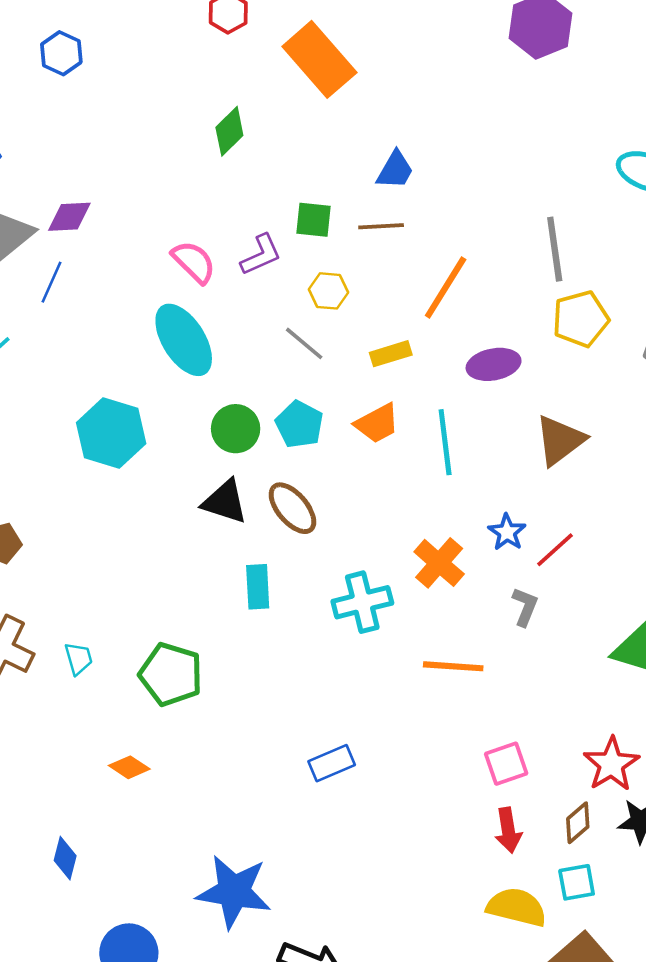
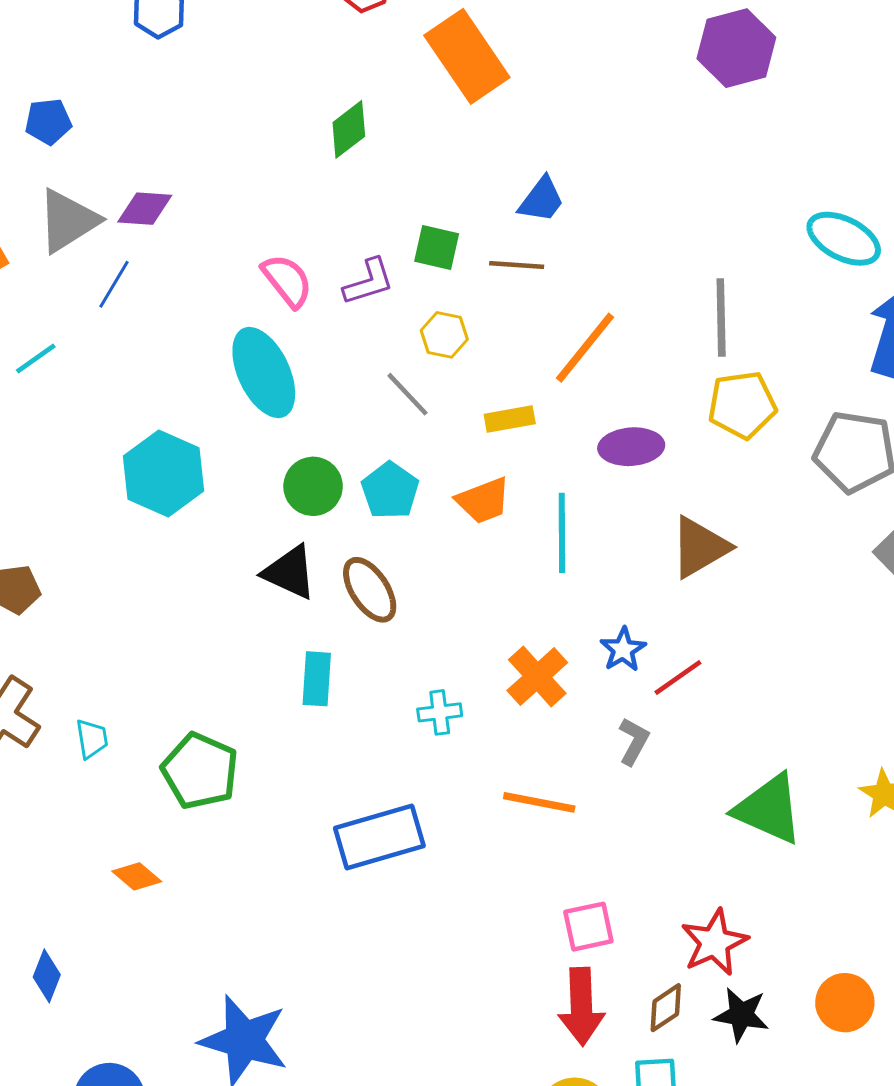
cyan cross: (362, 602) -> (440, 712), size x0.6
blue rectangle: (332, 763) -> (379, 837), moved, size x1.6
red arrow: (508, 830) -> (581, 1007), size x1.4

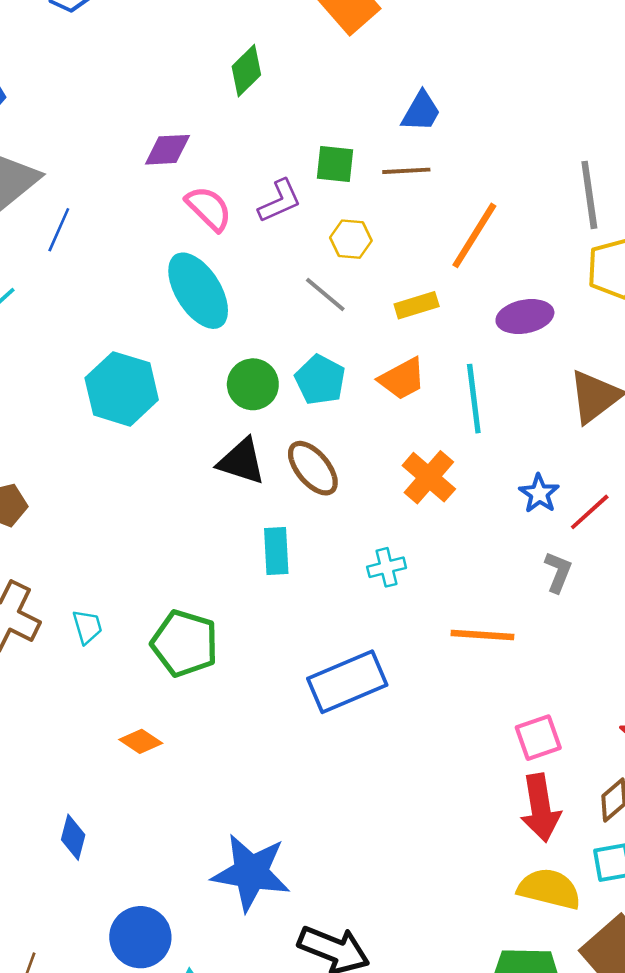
purple diamond: (145, 209) -> (168, 150), moved
orange cross: (537, 677) -> (429, 477), moved

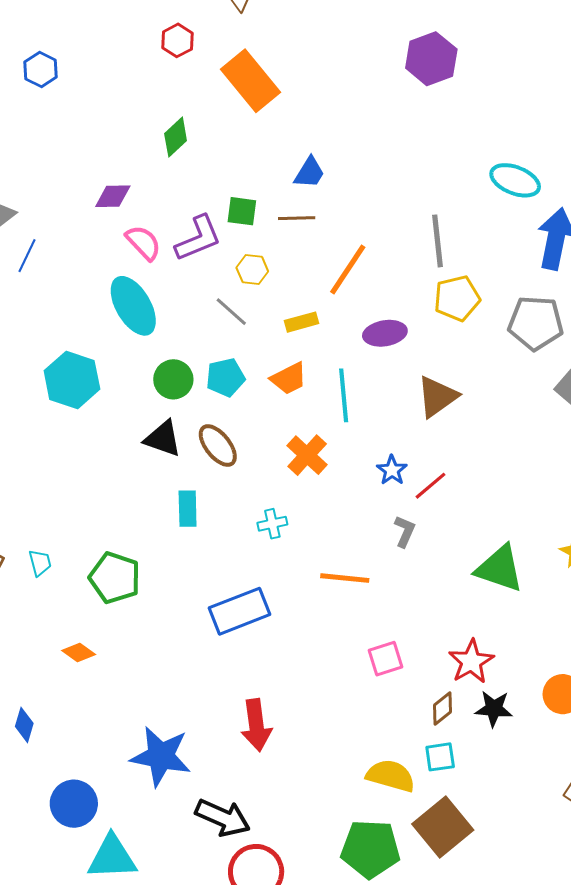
purple L-shape: (280, 201) -> (198, 238), size x1.4
cyan pentagon: (320, 380) -> (225, 377), turned 30
red arrow: (540, 808) -> (256, 725), moved

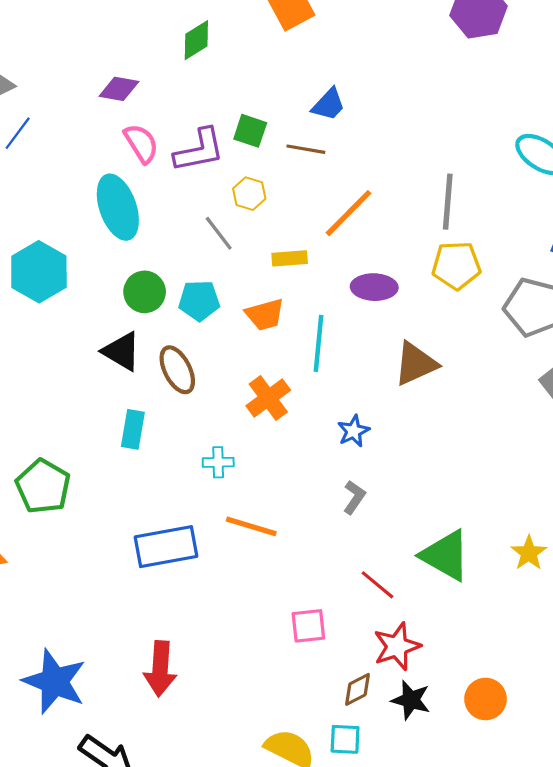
red line: (430, 486) -> (378, 585), moved, turned 69
orange line: (345, 578) -> (251, 526), moved

